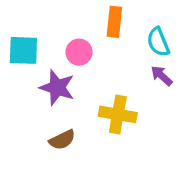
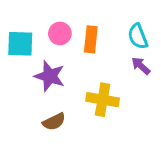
orange rectangle: (114, 22) -> (91, 39), moved
pink circle: (79, 52) -> (60, 33), moved

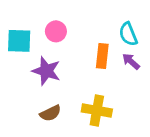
orange rectangle: (91, 39) -> (102, 56), moved
yellow cross: (103, 100) -> (97, 110), moved

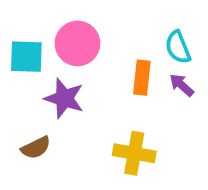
pink circle: (56, 31) -> (77, 43), size x1.5
brown semicircle: (50, 113) -> (36, 148), moved

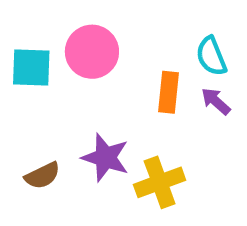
purple star: (64, 98) -> (105, 158), moved
yellow cross: (134, 153) -> (160, 182), turned -30

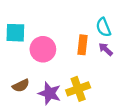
pink circle: (92, 52) -> (43, 49), moved
purple star: (105, 158) -> (49, 93), moved

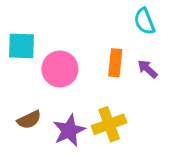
cyan semicircle: (103, 27) -> (144, 21), moved
purple star: (49, 93) -> (69, 130), turned 30

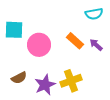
cyan semicircle: (144, 21) -> (94, 14), turned -78
orange rectangle: (115, 63) -> (75, 41), turned -54

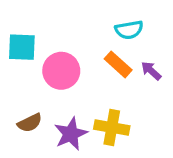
cyan semicircle: (94, 14) -> (129, 30), moved
yellow cross: (71, 81) -> (112, 128), turned 30

